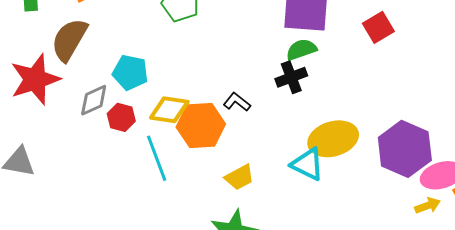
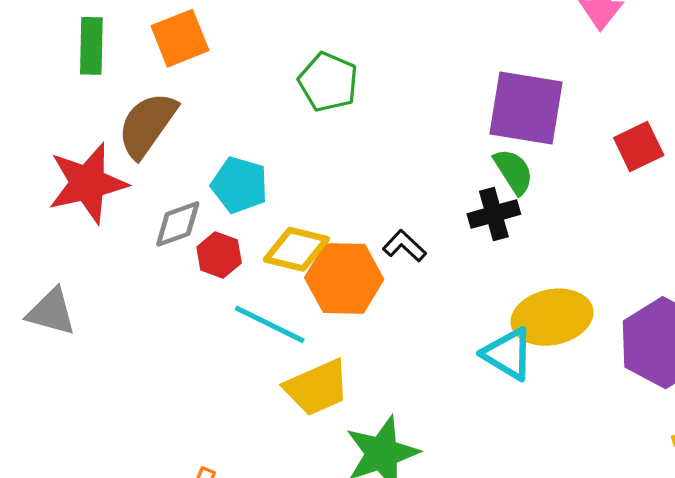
green semicircle: (301, 50) -> (514, 171), turned 72
cyan line: (157, 158) -> (270, 324), turned -48
yellow trapezoid: (239, 177) -> (317, 387), moved, size x1.4

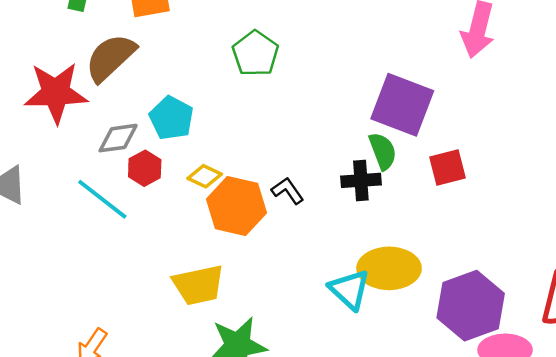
red square: (639, 146) -> (447, 167), moved
yellow diamond: (296, 249) -> (205, 176), size x0.7
cyan line: (270, 324) -> (102, 199), moved

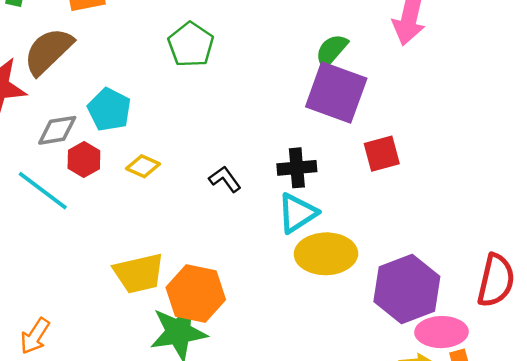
green semicircle: (383, 151) -> (332, 50), moved, turned -117
orange hexagon: (236, 206) -> (196, 294), moved
cyan triangle: (350, 290) -> (297, 213), moved, turned 45

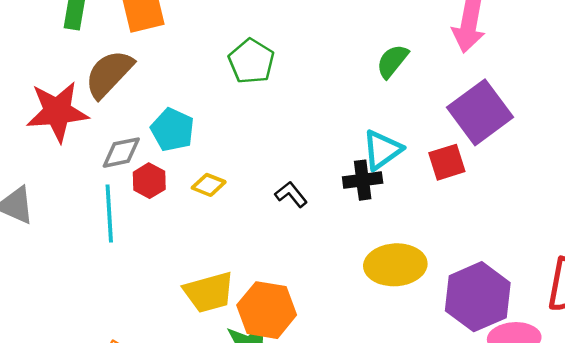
purple square: (336, 93) -> (480, 112), moved, turned 36
cyan line: (43, 191) -> (109, 214), turned 52
cyan triangle: (297, 213) -> (382, 150), moved

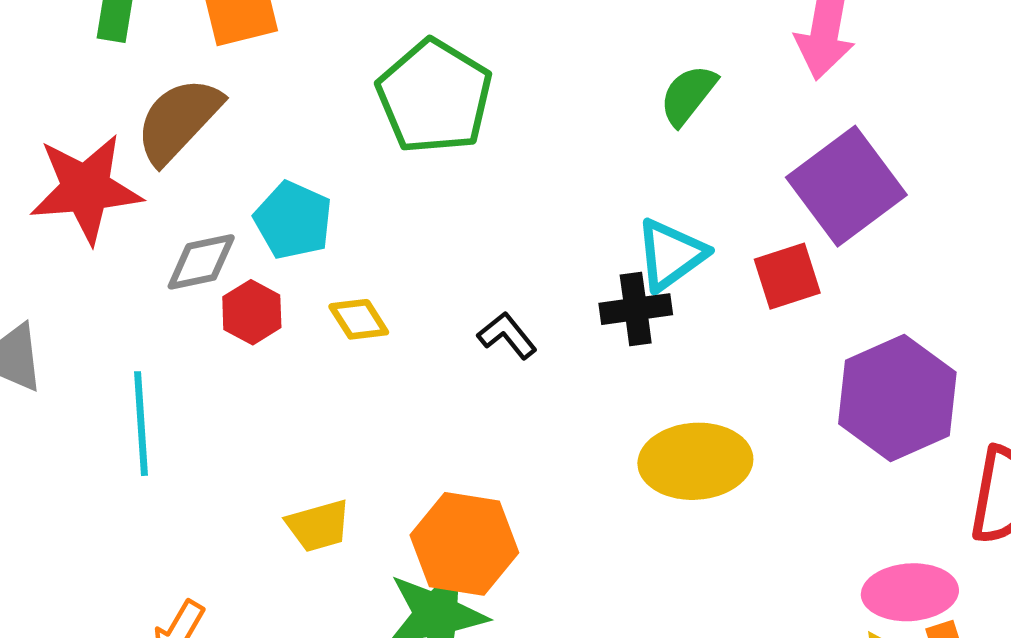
green pentagon: (251, 61) -> (434, 97), size x1.4
yellow diamond: (209, 185) -> (359, 319), turned 36
cyan line: (109, 214) -> (141, 424), moved
yellow trapezoid: (209, 292) -> (318, 526), moved, size x0.7
purple hexagon: (478, 297) -> (897, 398), moved

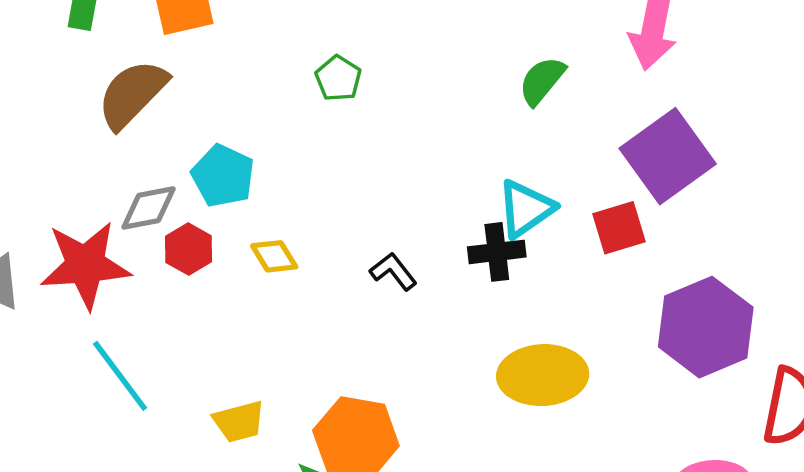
green pentagon: (434, 97) -> (338, 78), size x0.5
red star: (86, 189) -> (85, 265), moved
cyan line: (141, 424) -> (120, 376), moved, turned -34

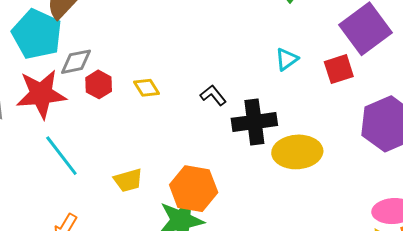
cyan pentagon: (223, 176) -> (37, 34), moved, size x1.4
cyan triangle: (526, 209) -> (287, 59), size x0.7
black cross: (497, 252) -> (254, 122), moved, size x1.4

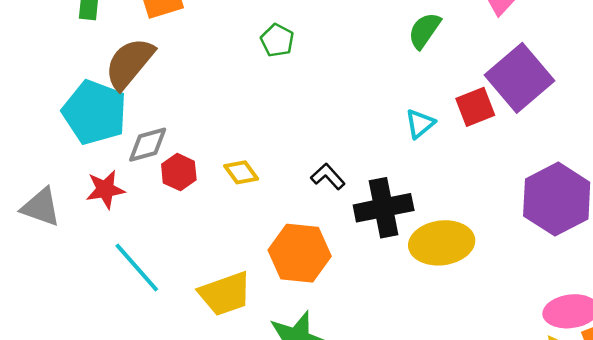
red square: (339, 69) -> (475, 107), moved
red star: (41, 94) -> (105, 189), size x0.6
yellow trapezoid: (128, 180) -> (225, 294), size x1.4
orange hexagon: (194, 189) -> (300, 253), moved

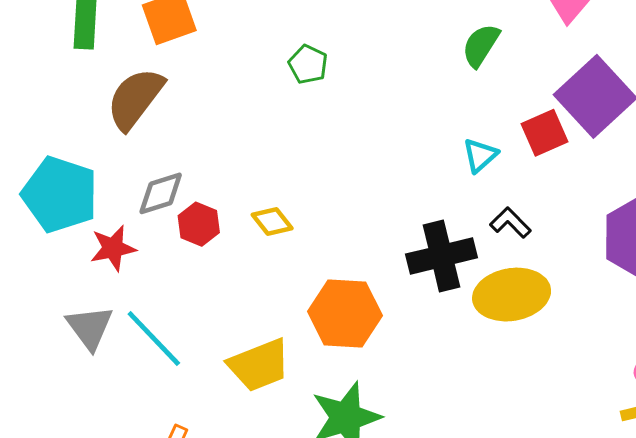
cyan pentagon: (95, 112) -> (60, 194), moved
black L-shape: (328, 177) -> (510, 223), moved
gray triangle: (41, 207) -> (90, 327), moved, turned 36

